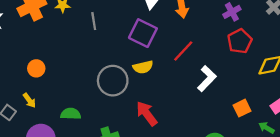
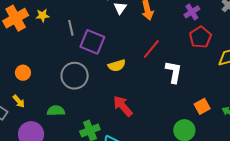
purple square: (143, 33) -> (92, 42), moved
white L-shape: (207, 79) -> (174, 72), turned -30
gray circle: (113, 81) -> (75, 76), moved
orange square: (242, 108) -> (202, 106), moved

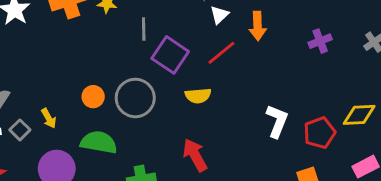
red pentagon: (200, 37) -> (320, 133), moved
red line: (151, 49) -> (221, 53), moved
orange circle: (23, 73) -> (93, 97), moved
green semicircle: (56, 111) -> (99, 142), size x1.4

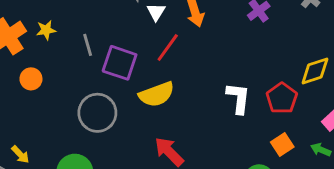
yellow semicircle: (198, 96) -> (157, 94), size x1.4
orange circle: (93, 97) -> (31, 79), moved

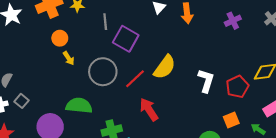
red line: (168, 48) -> (135, 79), moved
yellow semicircle: (157, 94) -> (165, 67), moved, turned -45
yellow arrow: (20, 155) -> (69, 58), moved

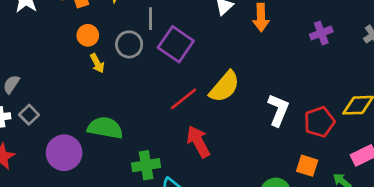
gray circle: (103, 72) -> (129, 44), moved, size x0.7
orange square: (231, 120) -> (307, 166), turned 35

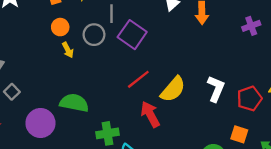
yellow semicircle: (225, 87) -> (173, 89), moved

